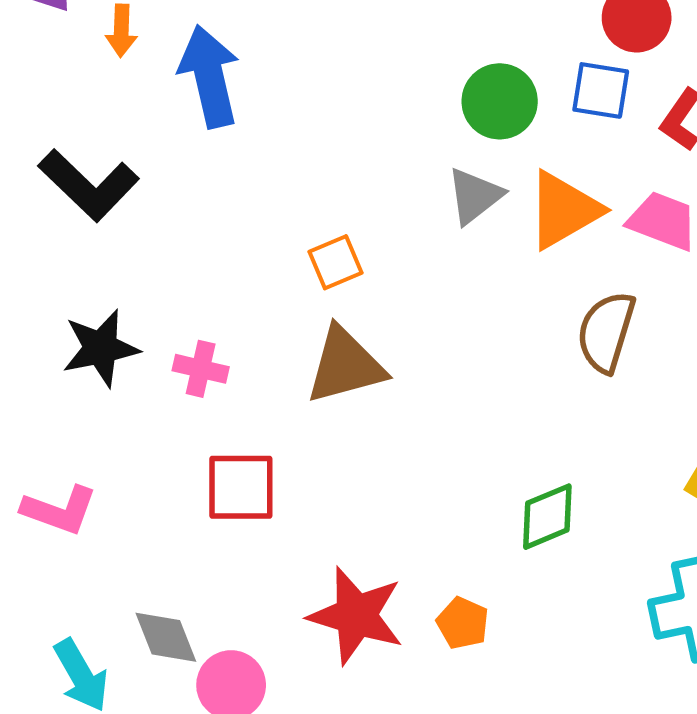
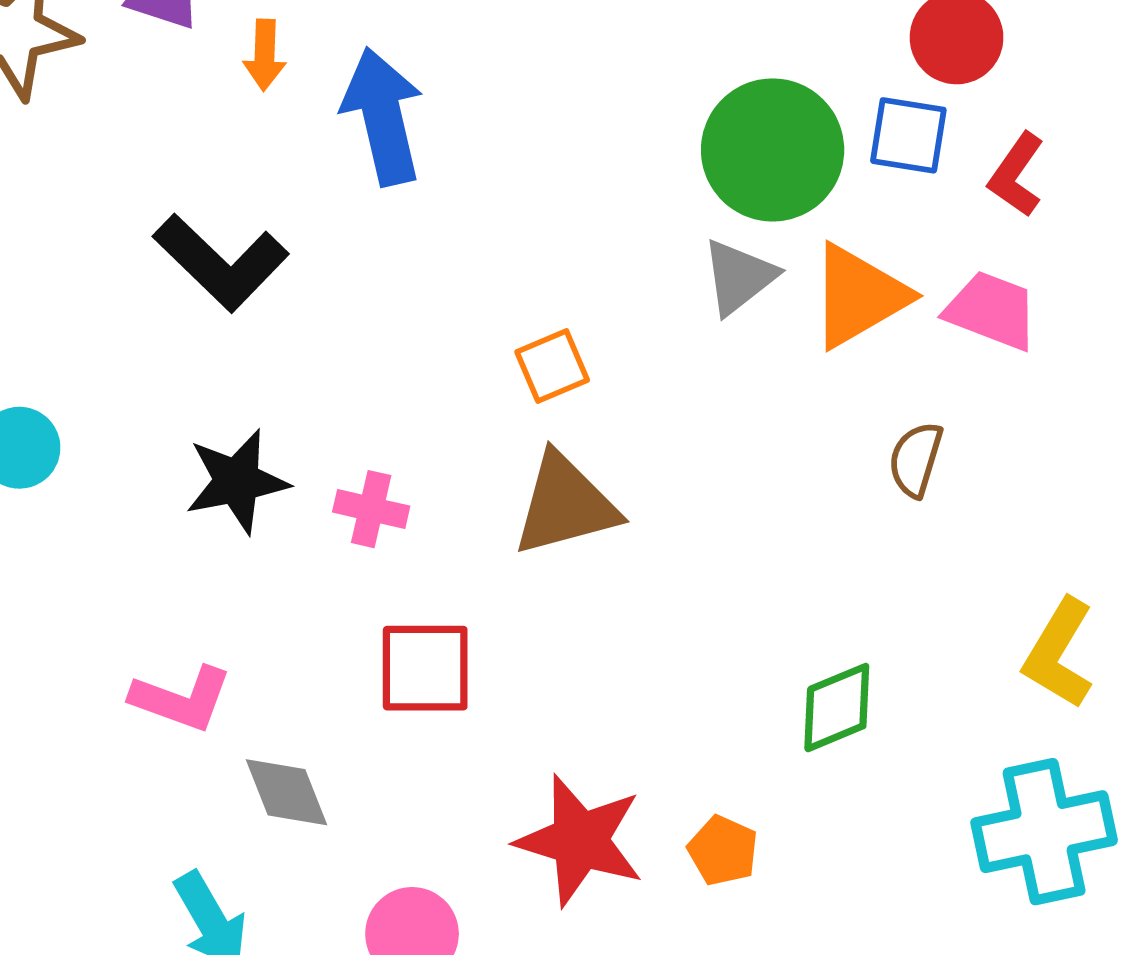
green circle: (500, 101) -> (773, 150), size x1.4
brown semicircle: (606, 332) -> (916, 459), size x0.7
gray diamond: (166, 637) -> (287, 792), moved

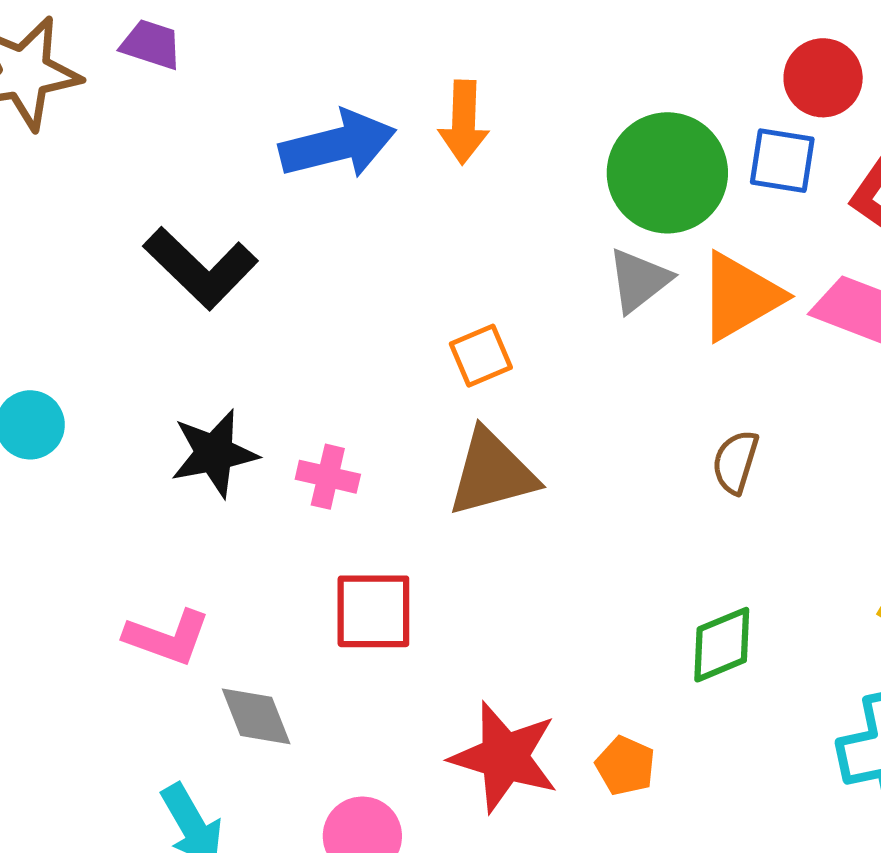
orange arrow: (265, 55) -> (464, 122), moved, size x1.4
blue arrow: (383, 116) -> (338, 145), turned 89
brown semicircle: (916, 459) -> (735, 462), moved

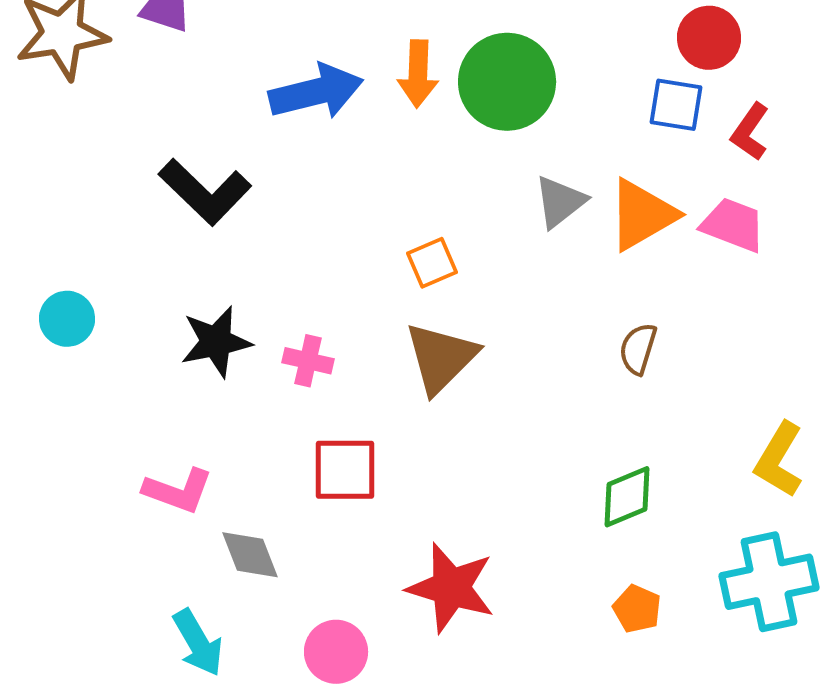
green circle: (667, 173) -> (507, 82), moved
brown triangle: (492, 473) -> (441, 358), turned -30
orange pentagon: (625, 766) -> (637, 609), moved

